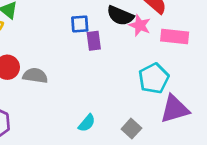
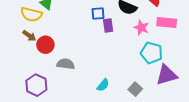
pink star: (140, 25) -> (141, 28), moved
gray semicircle: (35, 76) -> (66, 64), moved
cyan pentagon: (154, 78) -> (151, 53), turned -30

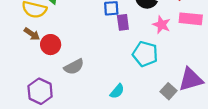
cyan pentagon: (151, 53) -> (145, 54), moved
gray semicircle: (66, 64) -> (74, 67), turned 144
gray square: (135, 89) -> (169, 91), moved

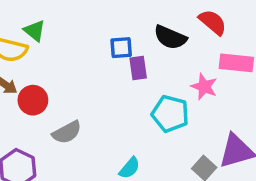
pink star: (162, 25) -> (204, 87), moved

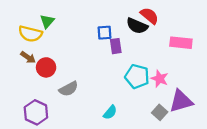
red semicircle: (213, 22) -> (149, 16), moved
green triangle: (35, 31) -> (47, 21), turned 32
pink star: (204, 87) -> (160, 79), moved

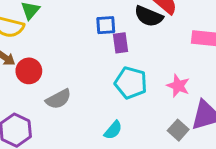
cyan pentagon: (137, 76) -> (131, 83), moved

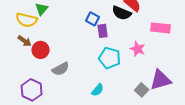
blue square: (106, 25) -> (93, 19), turned 32
pink star: (178, 86) -> (138, 49), moved

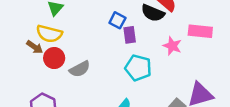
yellow semicircle: (27, 20) -> (49, 34), moved
pink star: (138, 49) -> (172, 46), moved
gray semicircle: (61, 69) -> (80, 69), moved

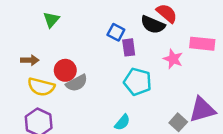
yellow semicircle: (49, 34) -> (41, 87), moved
brown arrow: (35, 47) -> (30, 60), turned -35
red circle: (54, 58) -> (65, 70), moved

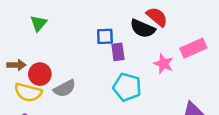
blue square: (116, 32) -> (105, 36), turned -30
pink rectangle: (202, 44) -> (193, 48), turned -30
red circle: (65, 70) -> (40, 74), moved

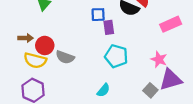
pink star: (163, 64) -> (159, 59), moved
gray semicircle: (65, 88) -> (65, 57), turned 48

